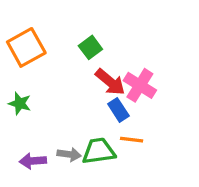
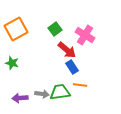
pink cross: (140, 85) -> (85, 35), moved

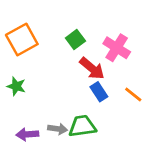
orange line: (80, 85) -> (133, 94), moved, turned 32

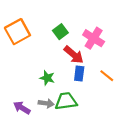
green star: (16, 86) -> (47, 78), moved
blue rectangle: (99, 92) -> (79, 74), turned 40
purple arrow: (27, 134) -> (22, 108), turned 35

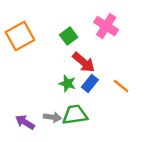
pink cross: (94, 38) -> (106, 26), moved
blue rectangle: (79, 74) -> (90, 83), turned 32
green star: (47, 78) -> (67, 83), moved

